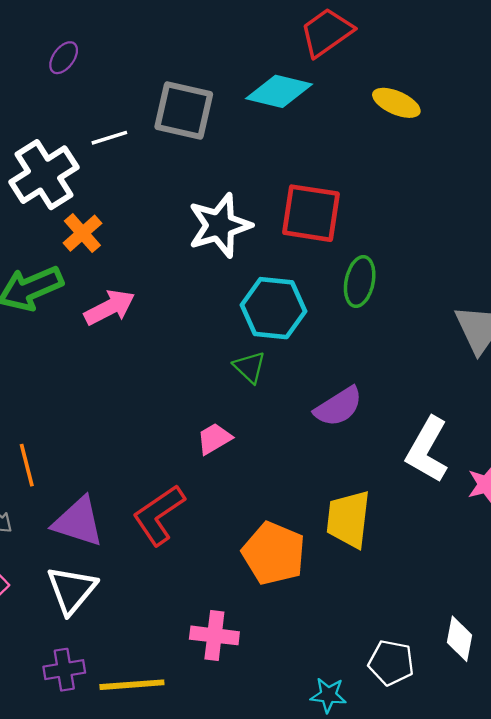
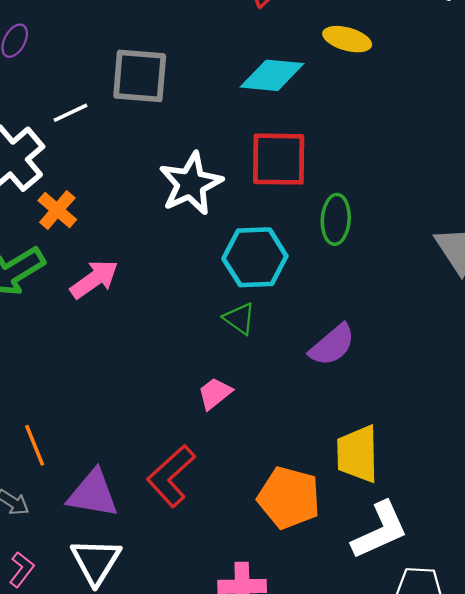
cyan diamond: (279, 91) -> (272, 75), moved
white L-shape: (427, 450) -> (380, 530), moved, turned -136

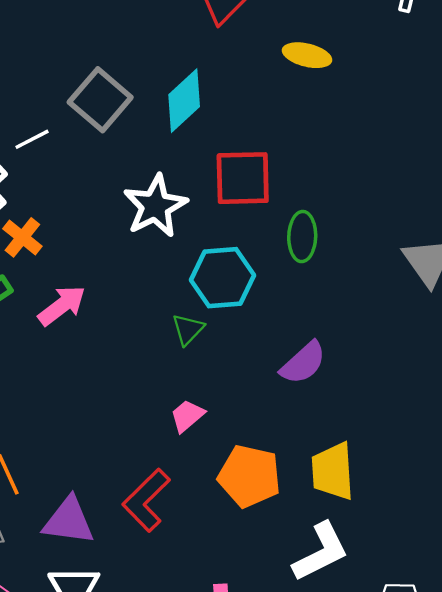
cyan diamond: (272, 75) -> (184, 101), moved, turned -46
gray square: (140, 76) -> (100, 100), turned 38
green triangle: (240, 318) -> (188, 329), moved, turned 40
orange pentagon: (289, 498) -> (249, 476), moved
white L-shape: (380, 530) -> (321, 552), moved

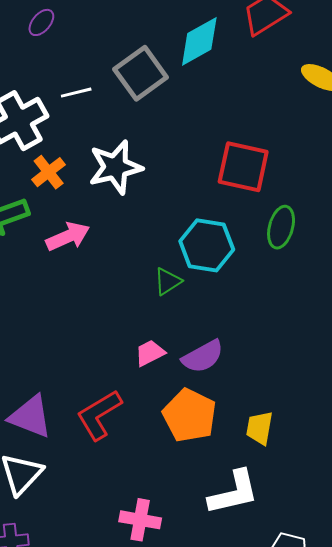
cyan diamond: (184, 101) -> (199, 41), moved
white star: (155, 206) -> (115, 167), moved
purple semicircle: (303, 363) -> (203, 357), moved
yellow trapezoid: (333, 471) -> (260, 428), size x0.7

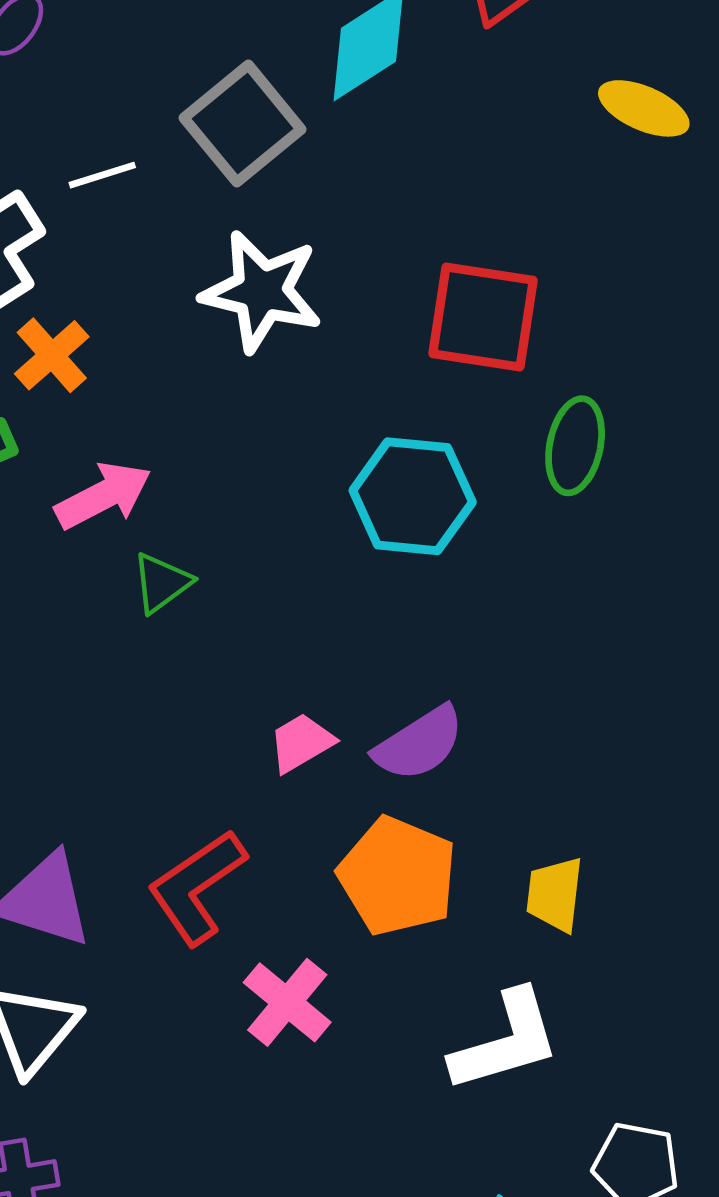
white star: (115, 167) -> (262, 291), moved, turned 30
green triangle: (168, 281) -> (162, 583), moved
pink cross: (140, 520) -> (287, 1002), moved, turned 33

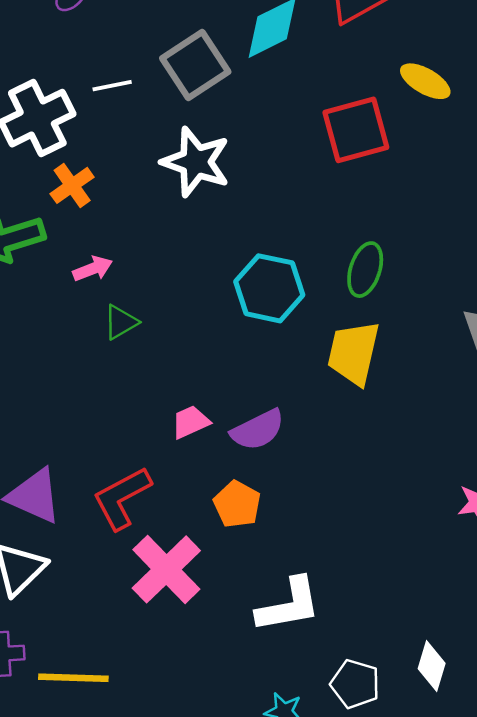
red square: (483, 317) -> (356, 130), moved, turned -30
pink arrow: (103, 496) -> (93, 269), size x0.7
orange pentagon: (398, 876) -> (237, 504), size x0.7
yellow trapezoid: (555, 894) -> (354, 353), moved, size x1.5
pink cross: (287, 1002) -> (166, 569), size x1.4

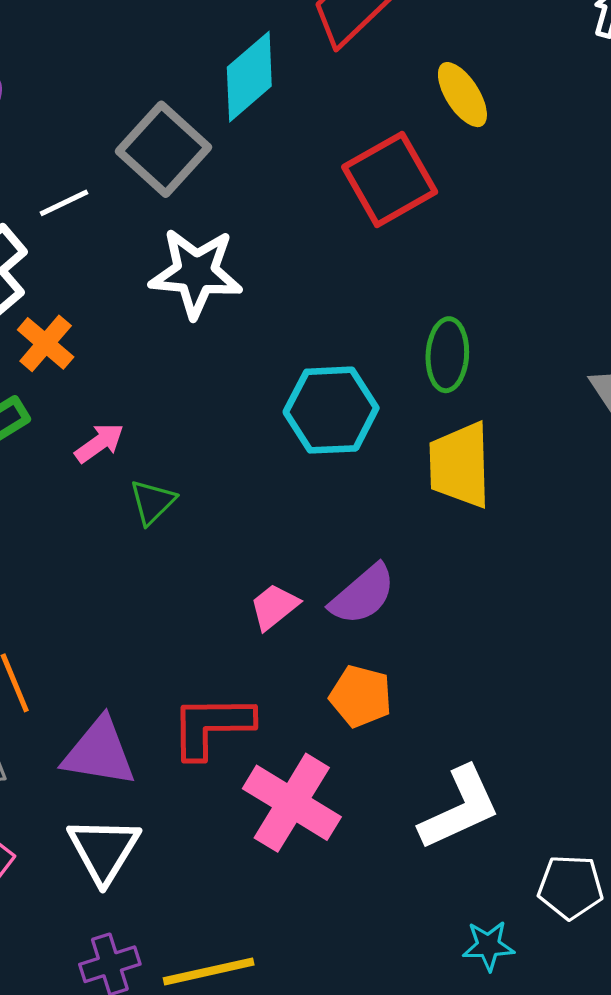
yellow ellipse: (425, 81) -> (462, 95), turned 42
red L-shape: (122, 498) -> (212, 726), turned 42

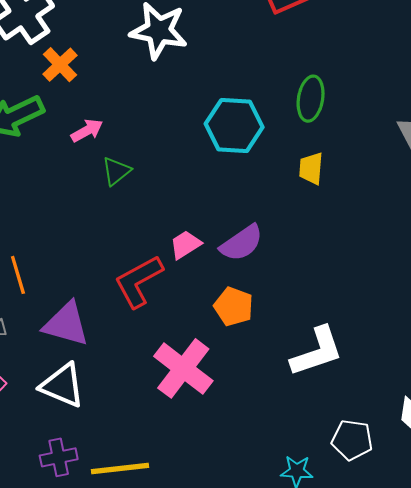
yellow trapezoid: (460, 465) -> (311, 168), size x0.6
red L-shape: (212, 726) -> (139, 281), moved, turned -34
white L-shape: (460, 808) -> (317, 352), moved
white triangle: (104, 850) -> (62, 385), turned -45

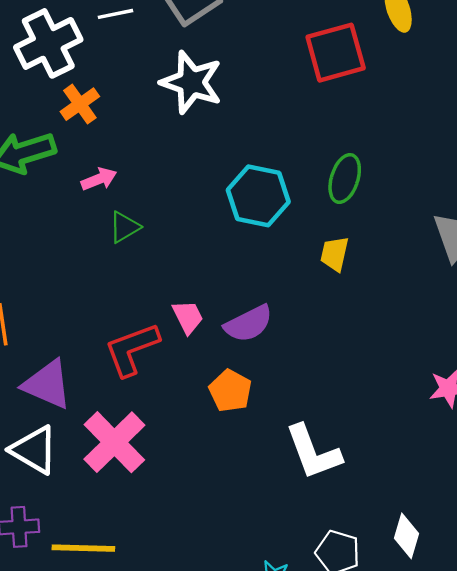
pink trapezoid: (185, 245) -> (188, 317), turned 88
white L-shape: (317, 352) -> (313, 452), turned 80
pink cross: (183, 368) -> (114, 442), moved

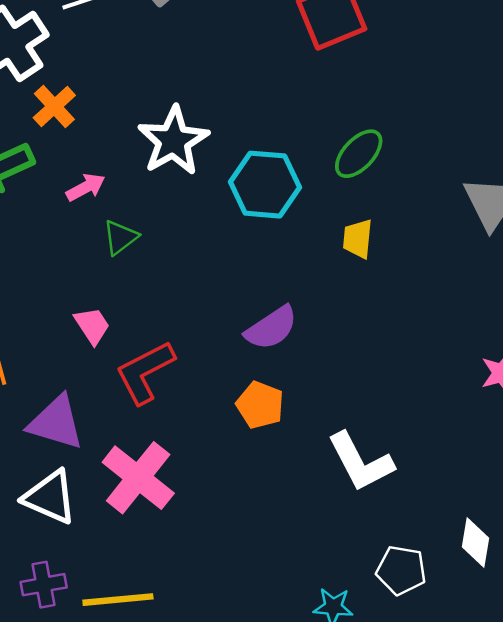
white star: (191, 82) -> (173, 141), moved, turned 30
green ellipse: (345, 179) -> (359, 154), turned 33
pink trapezoid: (188, 317) -> (92, 325), moved

